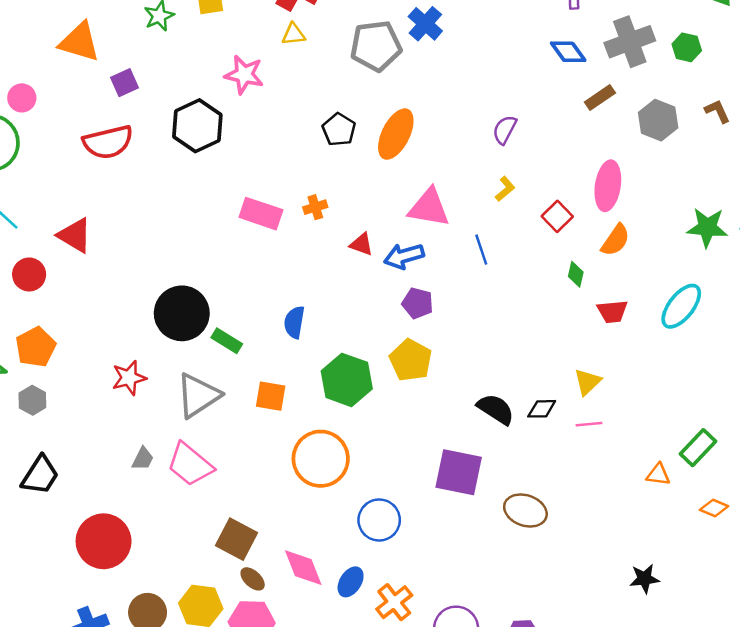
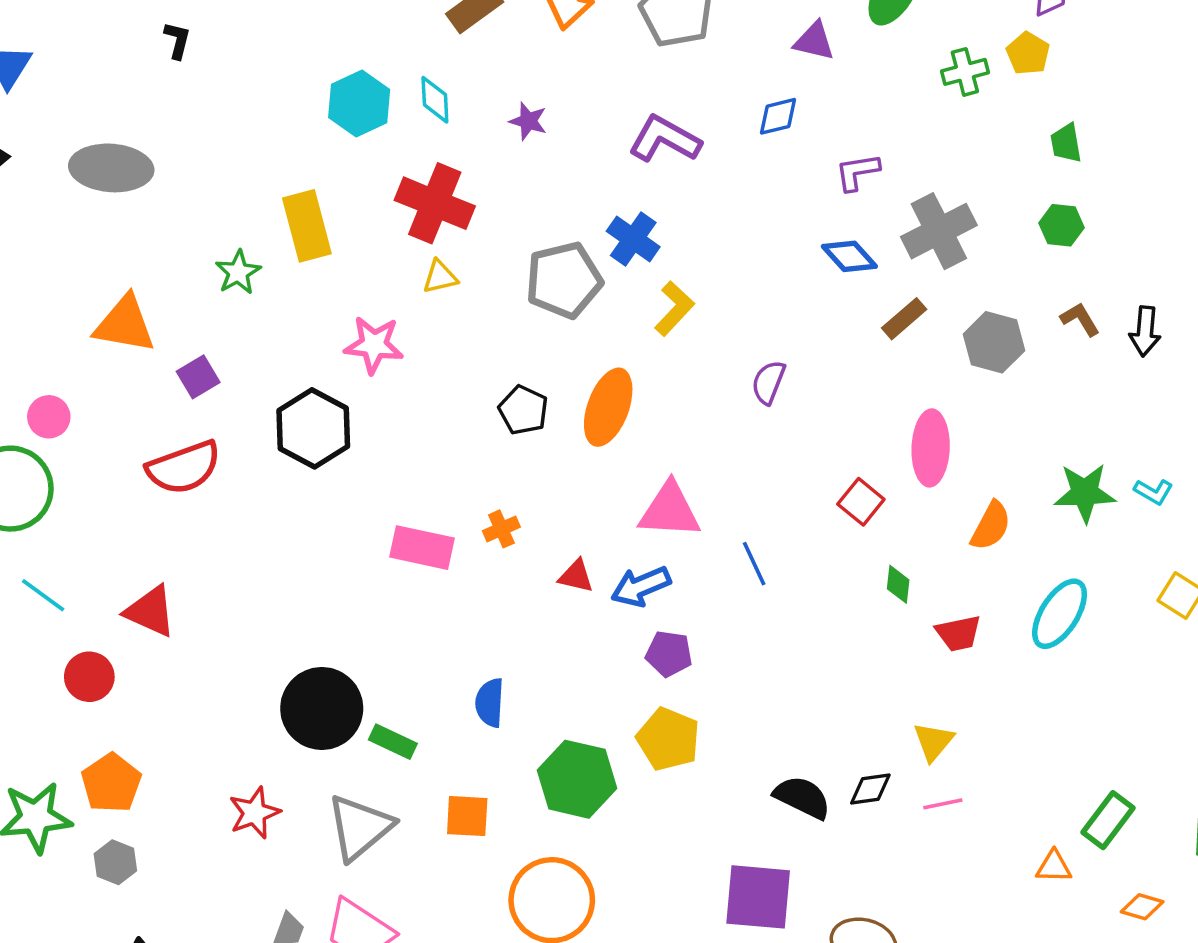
green hexagon: (687, 47) -> (1061, 225), moved
yellow L-shape: (505, 189) -> (674, 308), moved, size x1.4
orange semicircle: (615, 240) -> (991, 526), moved

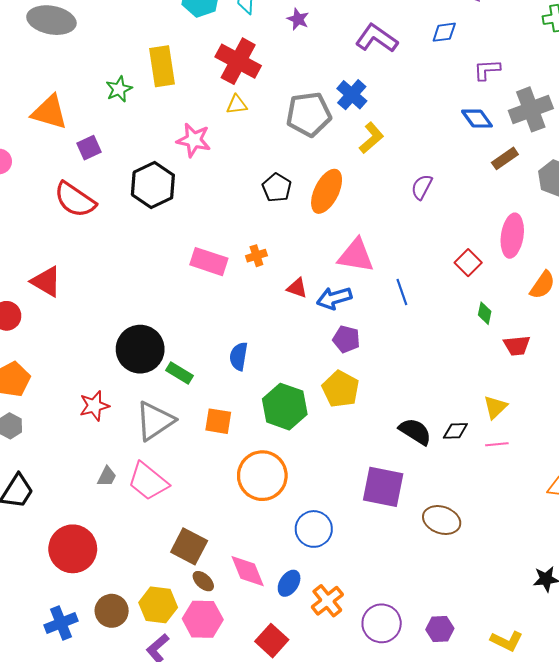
red semicircle: (184, 468) -> (75, 200), turned 48

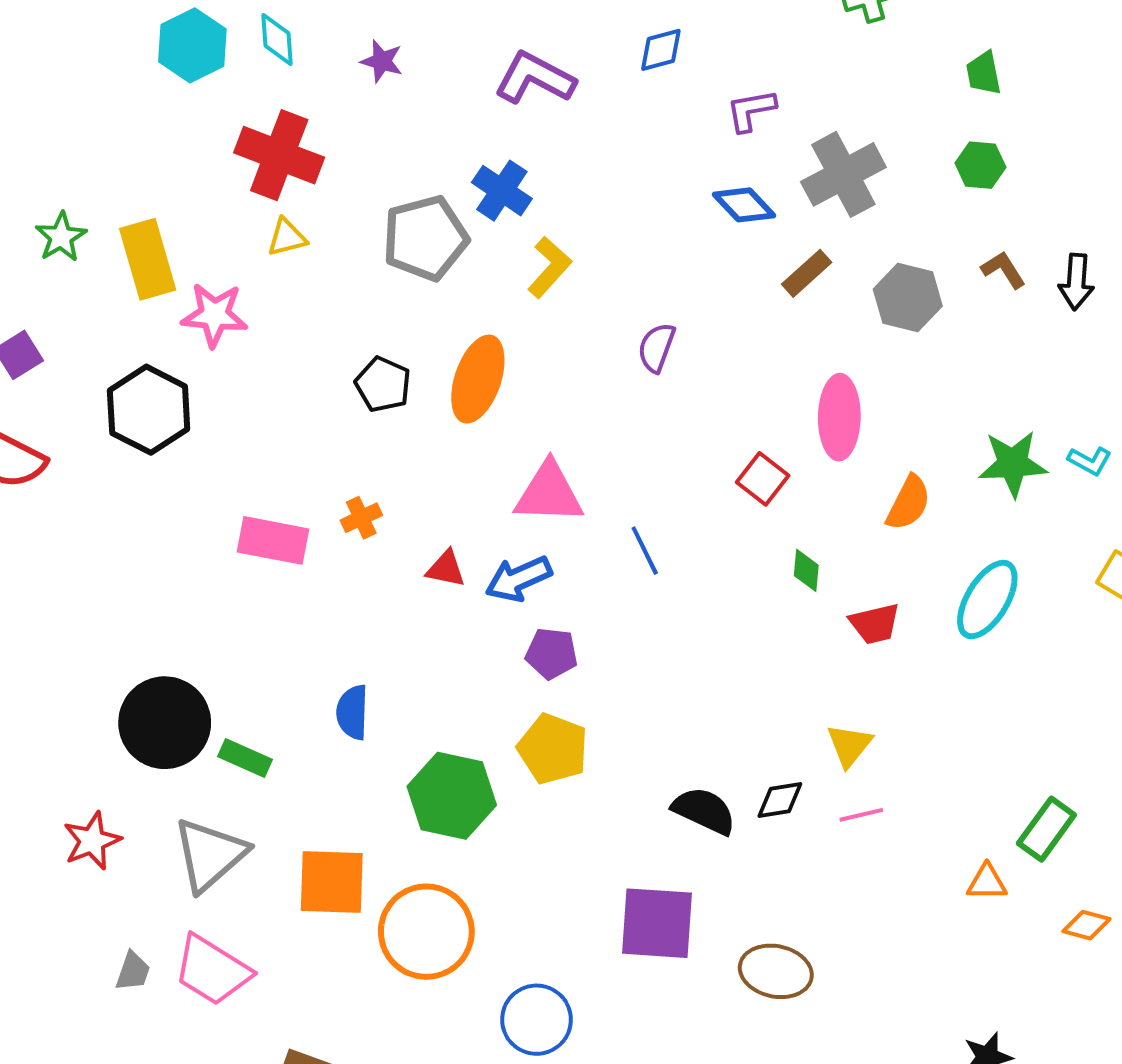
yellow rectangle: (162, 66) -> (148, 259), moved
orange square: (218, 421) -> (332, 882), moved, size x1.4

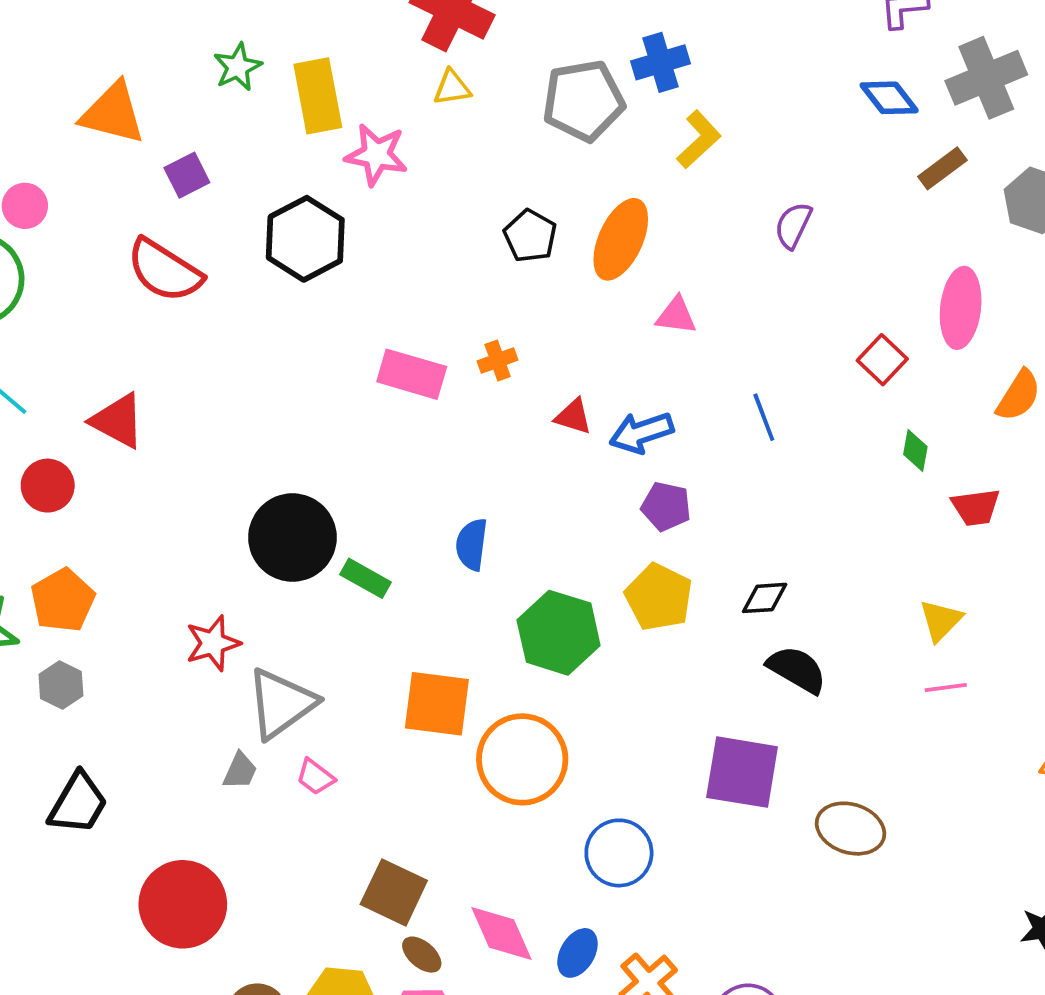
blue cross: (502, 191) -> (661, 62), turned 34
pink triangle: (549, 493) -> (676, 316), moved, size x0.6
black diamond: (780, 800) -> (765, 598), moved
gray triangle: (210, 855) -> (281, 703), moved
pink trapezoid: (212, 970) -> (315, 777), size x0.5

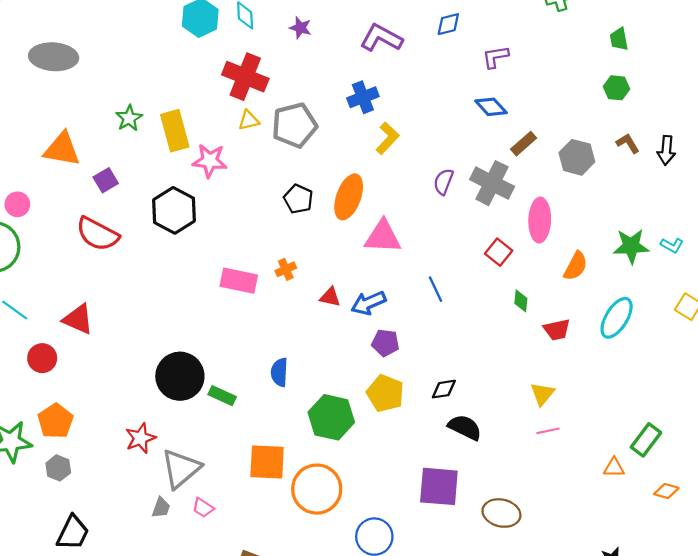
gray cross: (986, 78) -> (492, 183), moved, turned -36
gray pentagon: (583, 101) -> (294, 125), moved
pink triangle: (676, 316) -> (383, 237), size x1.6

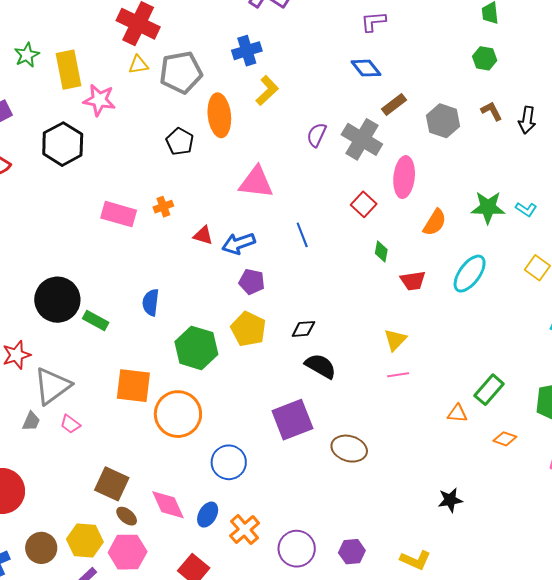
orange ellipse: (349, 197) -> (219, 115), moved, turned -30
purple square: (439, 486) -> (292, 420), turned -30

